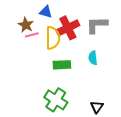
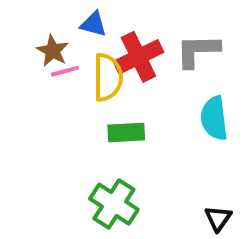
cyan semicircle: (93, 58) -> (214, 118), moved, size x1.5
black triangle: (97, 107) -> (218, 218), moved

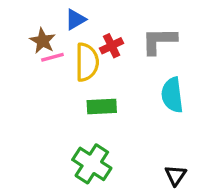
blue triangle: (94, 24) -> (75, 19), turned -45
red cross: (138, 57) -> (112, 46), size x0.6

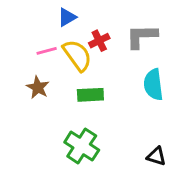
brown star: (43, 41) -> (38, 87), moved
yellow semicircle: (87, 62) -> (77, 55), turned -36
black triangle: (176, 175) -> (156, 156), turned -48

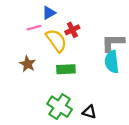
gray L-shape: (142, 36) -> (113, 43), moved
pink line: (47, 51) -> (34, 28), moved
black triangle: (156, 156) -> (89, 112), moved

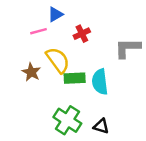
yellow semicircle: (56, 40) -> (58, 60), moved
cyan semicircle: (112, 62) -> (100, 82), moved

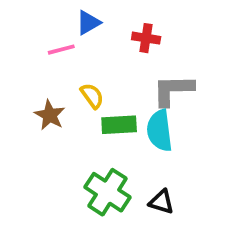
red cross: (82, 34) -> (146, 38), moved, turned 35
gray L-shape: (128, 48) -> (173, 90), moved
yellow semicircle: (58, 60) -> (92, 96), size x0.6

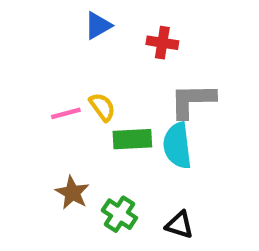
pink line: (61, 50) -> (66, 113), moved
brown star: (50, 115) -> (72, 193), moved
green cross: (108, 192) -> (119, 214), size x0.7

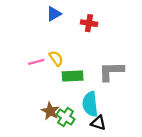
gray L-shape: (192, 101) -> (111, 71), moved
cyan semicircle: (177, 146) -> (90, 104), moved
brown star: (72, 193) -> (50, 111), moved

